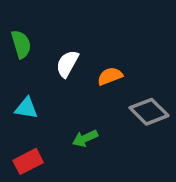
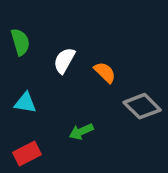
orange semicircle: (110, 76) -> (105, 72), turned 65

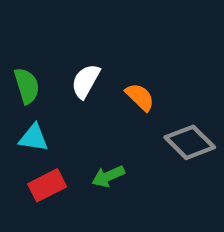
green semicircle: (20, 42) -> (27, 86), moved
red rectangle: (27, 154) -> (47, 185), moved

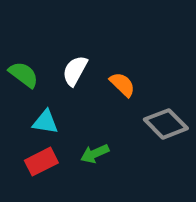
green semicircle: (27, 86) -> (24, 75), turned -36
cyan triangle: (34, 138) -> (45, 122), moved

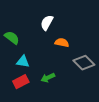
white semicircle: (75, 71) -> (47, 23), moved
orange semicircle: (122, 84) -> (62, 43), turned -32

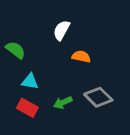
gray diamond: (84, 63) -> (98, 97), moved
red rectangle: (21, 82) -> (27, 108), turned 56

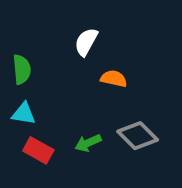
green semicircle: (16, 50) -> (22, 69), turned 48
cyan triangle: (30, 81) -> (24, 114), moved

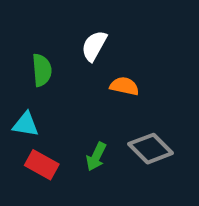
green semicircle: (22, 69) -> (42, 70), moved
green arrow: (88, 143) -> (96, 157), turned -40

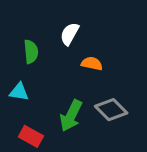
green arrow: (96, 157) -> (71, 116), size x1.5
red rectangle: (42, 165) -> (31, 136), moved

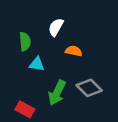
cyan triangle: (19, 92) -> (37, 64), moved

